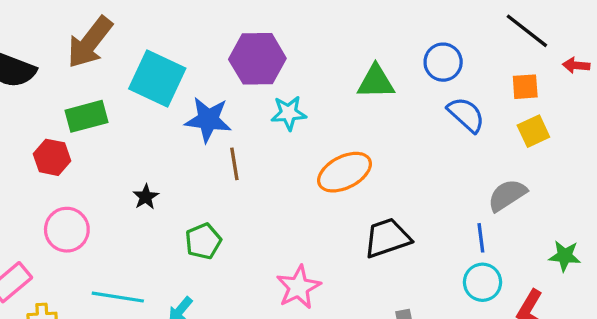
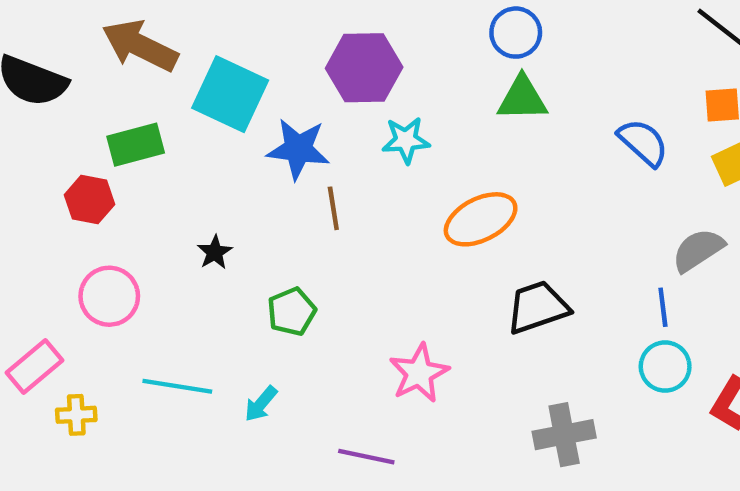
brown arrow: (90, 42) -> (140, 46), turned 78
blue circle: (443, 62) -> (516, 33), moved

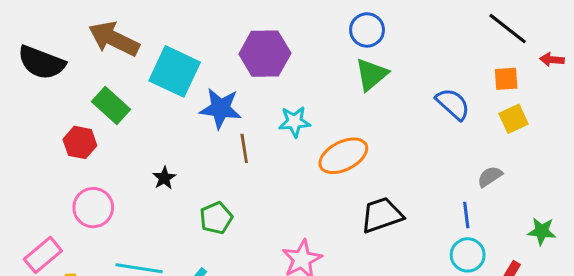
green triangle: (522, 98) -> (371, 74), turned -39
cyan star: (406, 140) -> (295, 122), moved
green rectangle: (136, 145) -> (111, 105), turned 57
gray semicircle: (698, 250) -> (490, 176), size x0.7

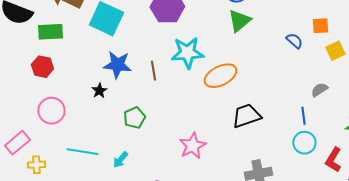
orange square: (506, 79) -> (320, 26), moved
blue semicircle: (453, 104) -> (294, 41), size x0.7
green rectangle: (111, 105) -> (50, 32), moved, turned -45
blue star: (221, 108) -> (117, 65), moved
cyan star: (295, 122) -> (187, 53), size x1.5

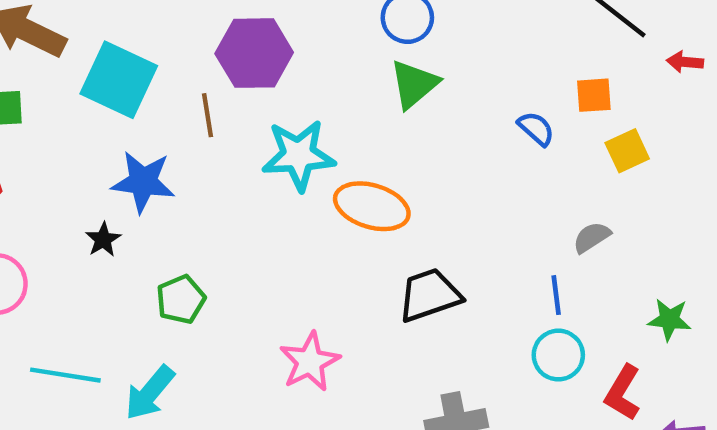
brown line: (153, 71) -> (208, 115), moved
orange ellipse: (220, 76) -> (372, 206), turned 44
cyan arrow: (120, 160) -> (150, 393), size x1.5

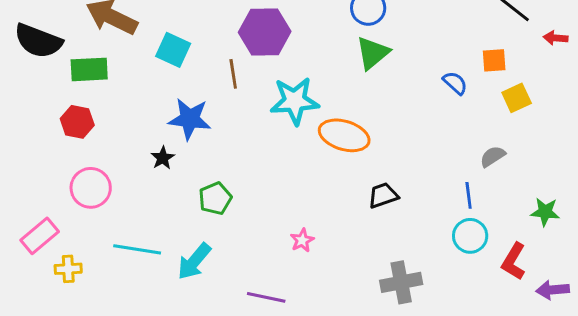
cyan square: (119, 80) -> (173, 50), size x0.7
black trapezoid: (430, 295) -> (383, 195), size x0.7
pink star: (310, 362) -> (302, 240), size x0.6

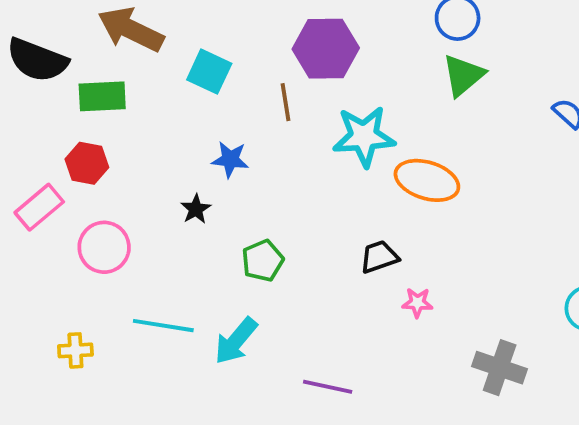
blue star: (190, 119) -> (230, 159), size x0.7
black trapezoid: (383, 195) -> (379, 257), moved
pink rectangle: (40, 236) -> (39, 207), moved
pink star: (302, 240) -> (417, 303), moved, turned 30
gray cross: (401, 282) -> (500, 368), turned 30

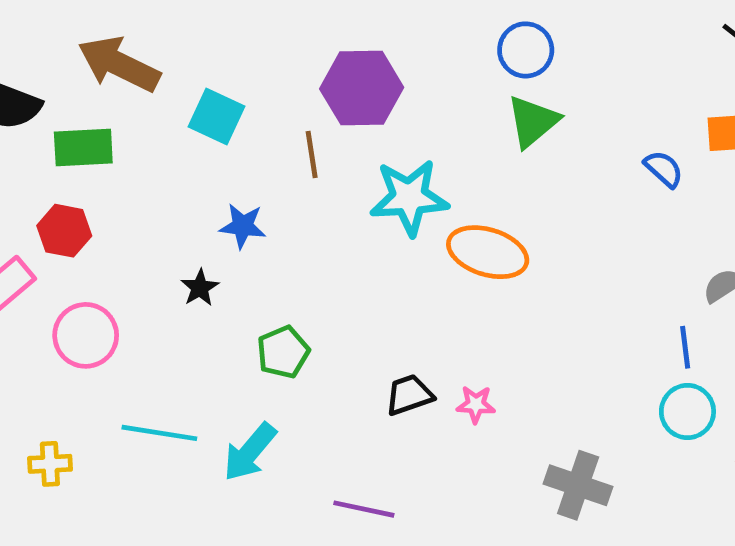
black trapezoid: (379, 257) -> (409, 395), moved

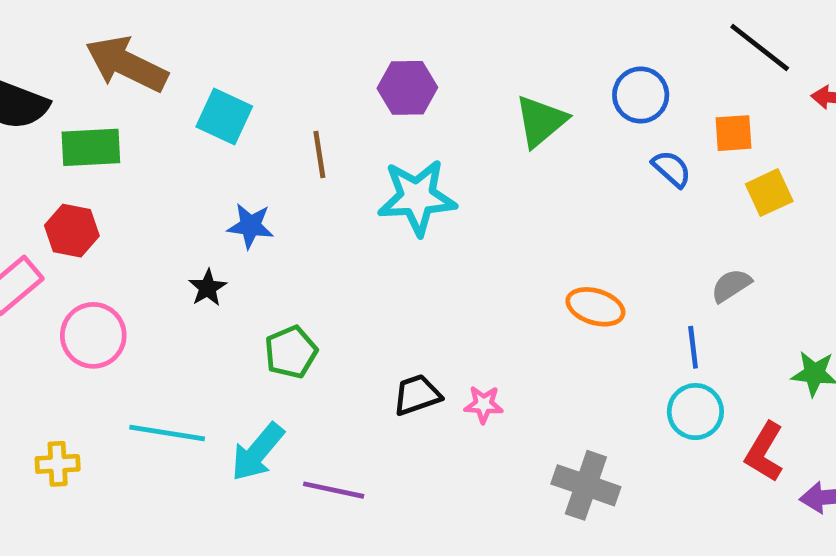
blue circle: (526, 50) -> (641, 95), moved
purple hexagon: (362, 88) -> (407, 88), moved, size x0.7
orange ellipse: (488, 252) -> (595, 307), moved, size x0.7
purple line: (364, 509) -> (334, 490), moved

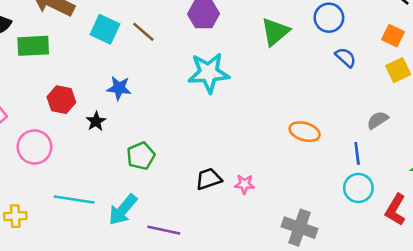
orange square: (733, 133) -> (393, 36), moved, turned 30
brown line: (319, 155) -> (143, 32), moved, turned -40
red hexagon: (72, 231) -> (61, 100), moved

